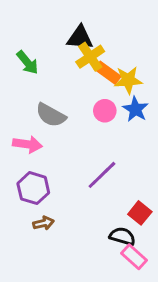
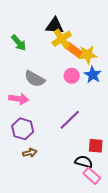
red square: (140, 213) -> (96, 146), turned -35

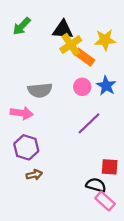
green arrow: (19, 43) -> (22, 26), moved, turned 84
yellow star: (88, 55) -> (105, 40), moved
gray semicircle: (35, 79) -> (40, 90), turned -35
purple line: (70, 120) -> (89, 123), moved

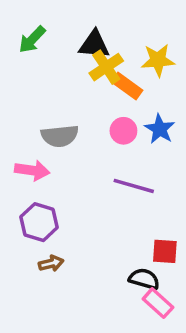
purple line: (89, 123) -> (134, 186), turned 60

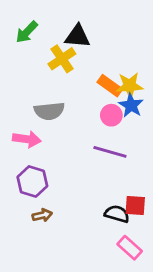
yellow star: (158, 60) -> (130, 86), moved
yellow cross: (106, 67) -> (62, 59), moved
orange rectangle: (127, 86) -> (110, 86), moved
pink circle: (123, 131) -> (111, 115), moved
black semicircle: (144, 279) -> (117, 214), moved

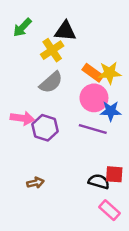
blue star: (131, 105) -> (111, 111), moved, turned -30
gray semicircle: (49, 111) -> (51, 82), moved, turned -35
pink circle: (111, 115) -> (94, 98), size x1.5
purple hexagon: (32, 181) -> (45, 128), moved

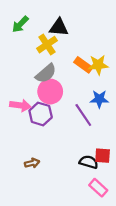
pink circle: (94, 98) -> (50, 92), moved
purple line: (93, 129) -> (83, 115), turned 40

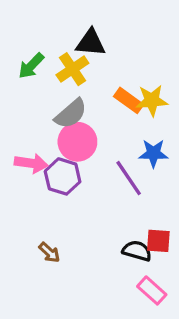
green arrow: (20, 24) -> (31, 66), moved
brown arrow: (32, 163) -> (49, 252), turned 56

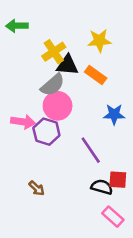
black triangle: (91, 43) -> (67, 65), moved
green arrow: (31, 66) -> (17, 26), moved, turned 45
yellow star: (152, 100) -> (99, 41), moved
purple line: (129, 178) -> (91, 150), moved

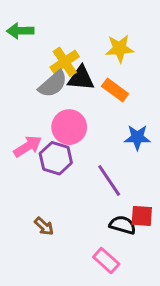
gray semicircle: (53, 85) -> (53, 84), moved
pink arrow: (23, 122) -> (28, 146), turned -40
pink rectangle: (113, 217) -> (106, 260), moved

